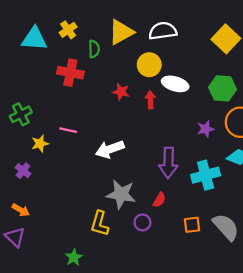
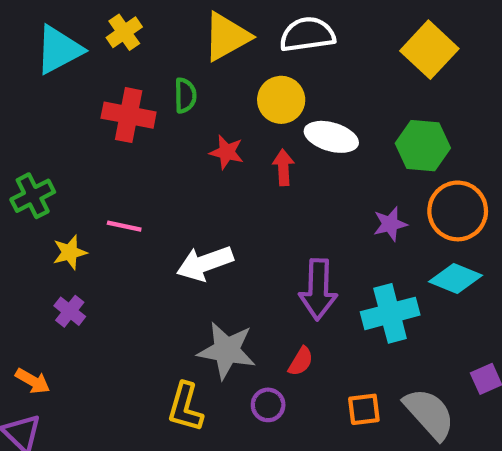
cyan triangle: (34, 39) -> (59, 50), turned -32
green semicircle: (94, 49) -> (185, 95), moved
purple cross: (23, 171) -> (70, 311), moved

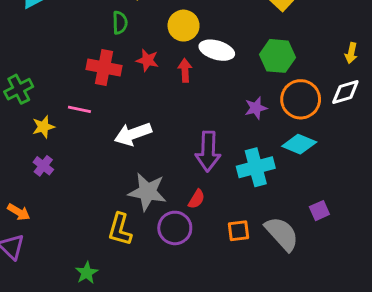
red cross: (129, 115) -> (104, 67), moved
purple circle: (268, 405) -> (175, 228), size x1.5

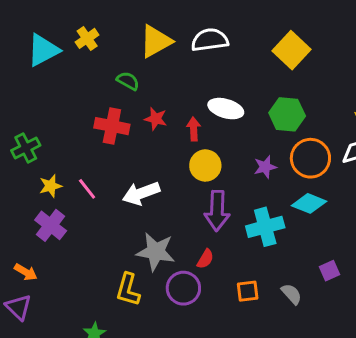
green semicircle: (120, 23) -> (128, 81), turned -60
yellow circle: (184, 26) -> (205, 165), moved
pink line: (79, 109) -> (87, 189), moved, turned 40
purple cross: (43, 166) -> (51, 225), size x1.5
gray semicircle: (282, 234) -> (291, 294), size x0.6

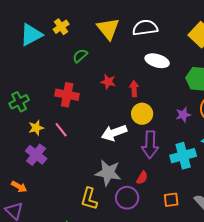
yellow triangle: (156, 41) -> (108, 29), turned -40
green semicircle: (128, 81) -> (80, 56), moved, turned -70
white ellipse: (226, 109) -> (157, 61), moved
red cross: (112, 126) -> (67, 95), moved
white arrow: (141, 193) -> (114, 133), moved

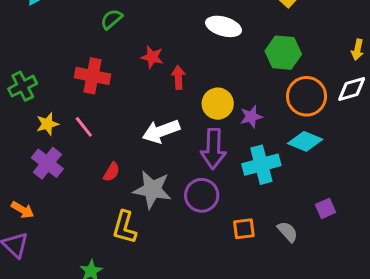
red arrow: (134, 89) -> (178, 77), moved
yellow circle: (142, 114) -> (218, 104), moved
purple star: (183, 115) -> (251, 117), moved
red semicircle: (142, 178) -> (111, 172), moved
purple circle: (127, 198) -> (202, 195), moved

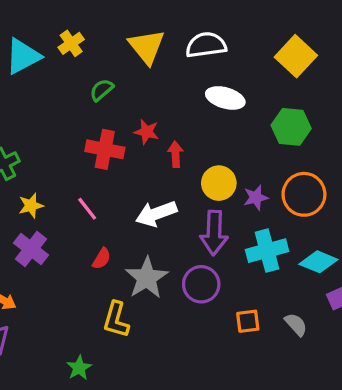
red cross: (93, 76) -> (105, 149), moved
orange circle: (307, 96) -> (304, 194), moved
pink line: (84, 127) -> (87, 209), moved
cyan diamond: (305, 141) -> (318, 262), moved
gray star: (152, 189) -> (147, 278), turned 30

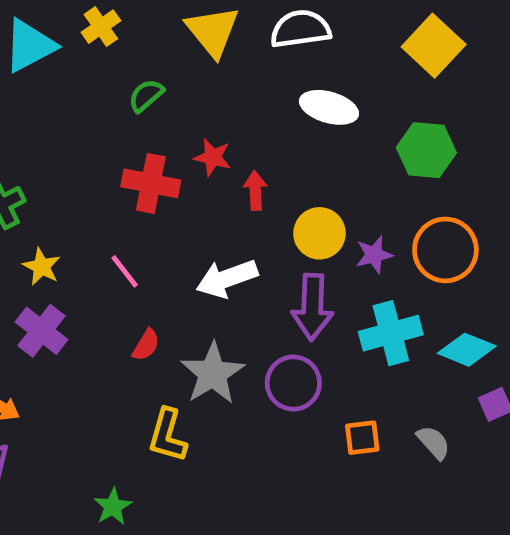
yellow star: (31, 206) -> (41, 267), turned -30

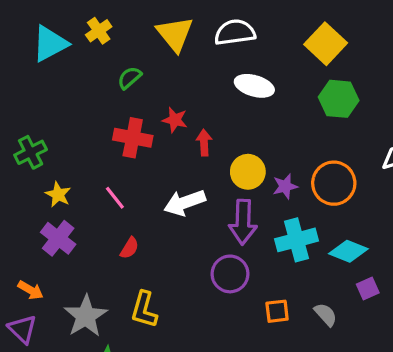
green hexagon: (426, 150) -> (339, 99), moved
gray star: (213, 373) -> (86, 316), moved

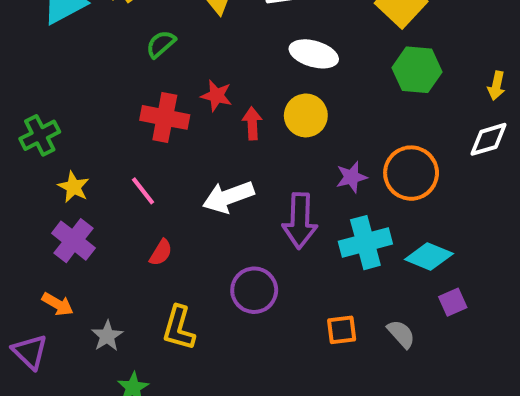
yellow circle: (248, 172) -> (306, 115), moved
purple circle: (230, 274) -> (254, 290), moved
orange arrow: (31, 290) -> (58, 304), moved
gray star: (86, 316) -> (107, 336), size x0.6

